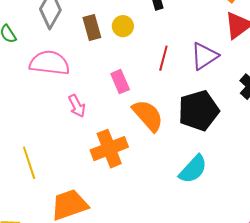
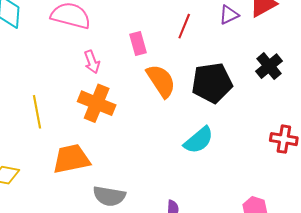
purple triangle: (204, 56) -> (229, 15), moved, size x0.7
orange cross: (109, 149) -> (97, 103), moved, turned 36

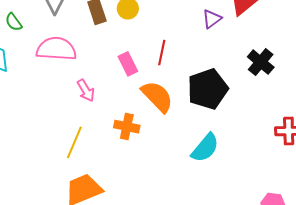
red line: (184, 26) -> (162, 53), moved
orange cross: (97, 103) -> (127, 127), moved, size x0.7
yellow line: (37, 112) -> (74, 142), moved, turned 44

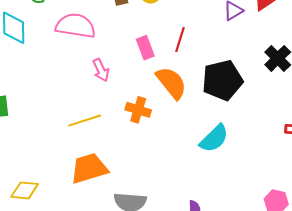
yellow line: (74, 142) -> (85, 121), turned 44

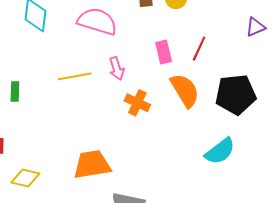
orange cross: (138, 110) -> (137, 103), moved
yellow line: (85, 121) -> (75, 76), moved

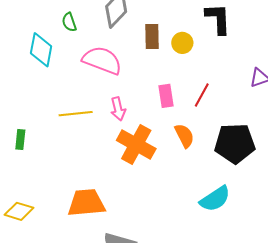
orange semicircle: (185, 90) -> (184, 136), size x0.7
green rectangle: (15, 92) -> (20, 139), moved
orange cross: (137, 103) -> (136, 144), size x1.5

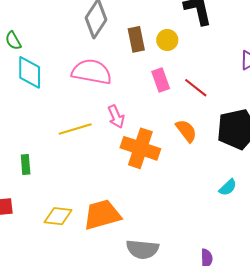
green semicircle: (69, 22) -> (13, 41), moved
red line: (202, 95) -> (196, 88), turned -70
pink rectangle: (166, 96) -> (161, 80), moved
cyan semicircle: (215, 199) -> (228, 187), size x0.6
yellow diamond: (19, 211) -> (58, 216), moved

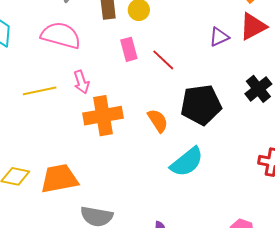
orange semicircle: (186, 131) -> (158, 121), moved
orange cross: (140, 148) -> (103, 116), turned -33
cyan semicircle: (228, 187) -> (187, 162), size x1.8

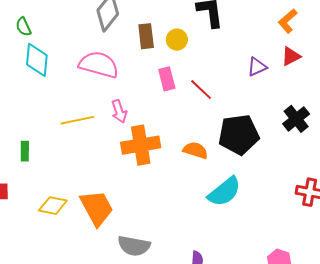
red triangle: (253, 26) -> (291, 56), size x0.7
orange semicircle: (158, 121) -> (195, 150), turned -40
orange trapezoid: (59, 179) -> (97, 208), turned 72

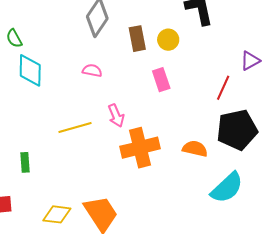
pink semicircle: (99, 65) -> (92, 71), size x0.5
red line: (201, 90) -> (223, 88), moved, turned 75

